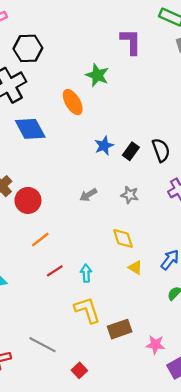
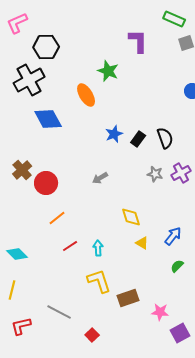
gray star: (130, 195) -> (155, 174), moved

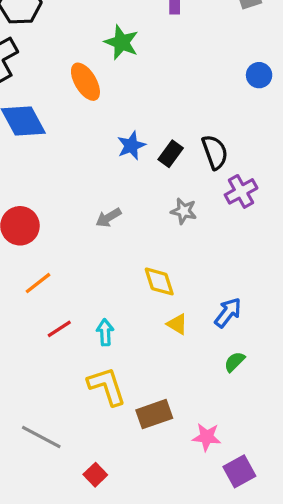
purple cross: (181, 173) -> (241, 191), moved
gray star: (155, 174) -> (184, 211), moved

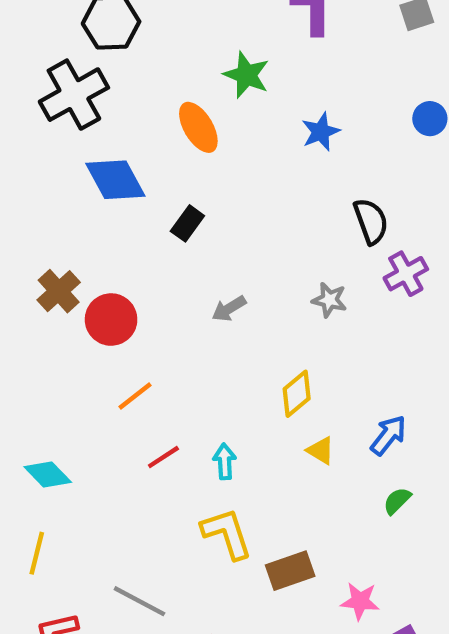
blue star: (131, 146) -> (321, 132), moved
black rectangle: (171, 154) -> (187, 223), moved
yellow diamond: (159, 281) -> (297, 394), turned 68

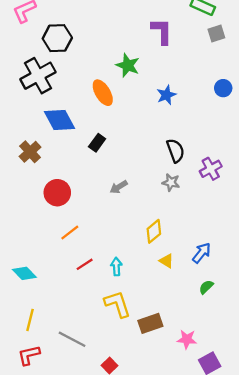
black semicircle: (371, 221) -> (175, 151), moved
brown cross: (59, 291) -> (30, 152), moved
yellow line: (37, 553) -> (30, 320), moved

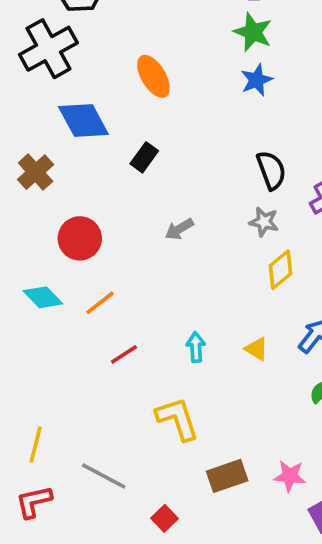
green star: (128, 65) -> (253, 32), moved
yellow diamond: (154, 231) -> (281, 270), moved
cyan arrow: (116, 267) -> (196, 347), moved
cyan diamond: (24, 273) -> (43, 297), moved
brown rectangle: (150, 323) -> (227, 476), moved

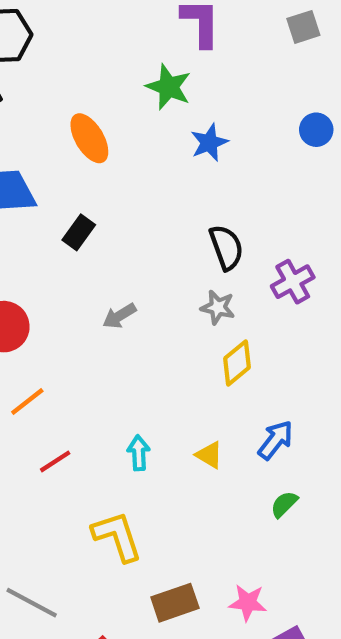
green star: (253, 32) -> (169, 87), moved

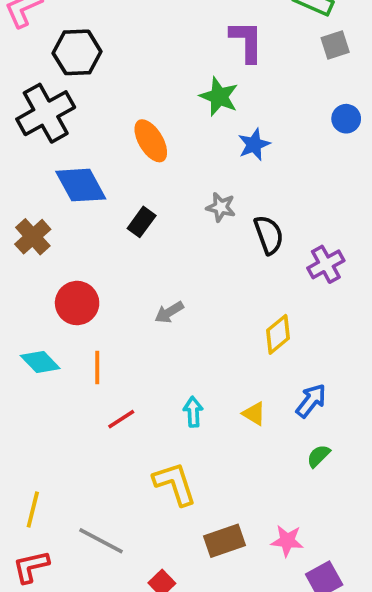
blue circle: (316, 130) -> (346, 119), moved
gray star: (218, 307) -> (221, 207), moved
gray arrow: (119, 316) -> (169, 312), moved
orange line: (27, 401) -> (97, 368), turned -52

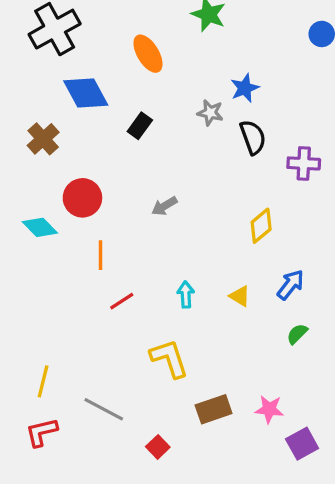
blue star: (254, 145) -> (245, 88), moved
purple cross: (326, 264) -> (304, 163), turned 32
cyan diamond: (40, 362) -> (40, 227), moved

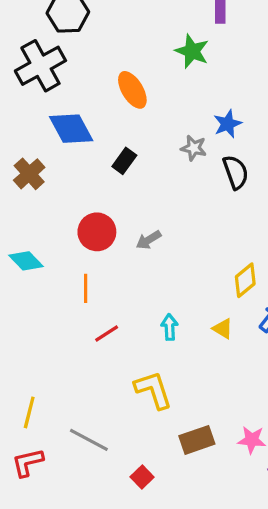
red circle: (82, 198) -> (97, 232), moved
yellow diamond: (261, 226) -> (245, 280), moved

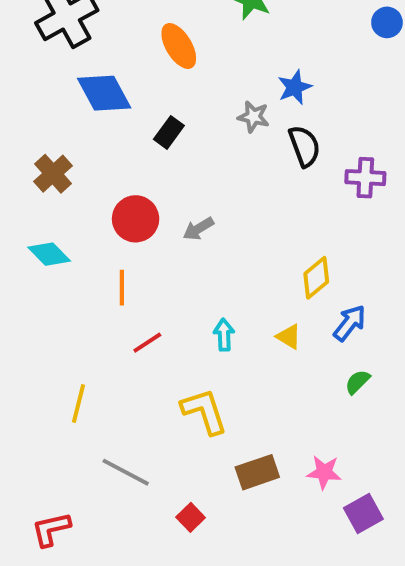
brown cross: (29, 174) -> (53, 174), moved
yellow line: (29, 412) -> (79, 403), moved
red L-shape: (28, 462) -> (51, 529), moved

